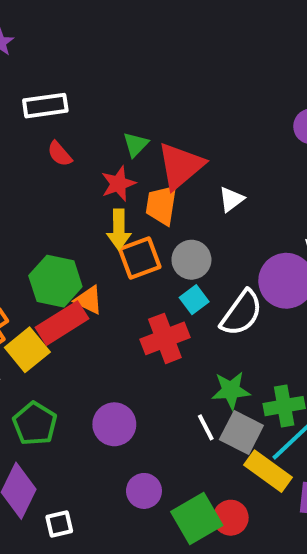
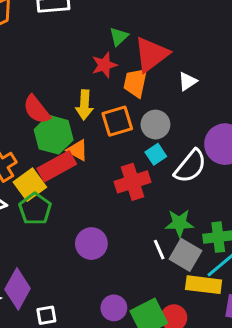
red semicircle: (60, 154) -> (37, 109), moved, size x1.5
yellow arrow: (119, 229) -> (84, 105), moved
green pentagon: (35, 424) -> (35, 209), moved
yellow rectangle: (268, 471) -> (204, 285), turned -32
purple circle: (144, 491) -> (114, 308), moved

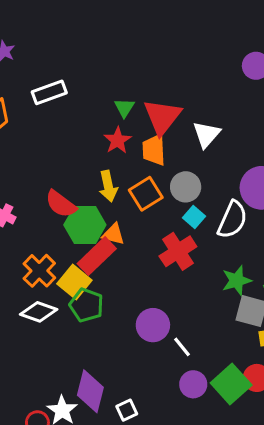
white triangle: (188, 81) -> (206, 134), size x1.4
white line: (159, 250) -> (182, 347), moved

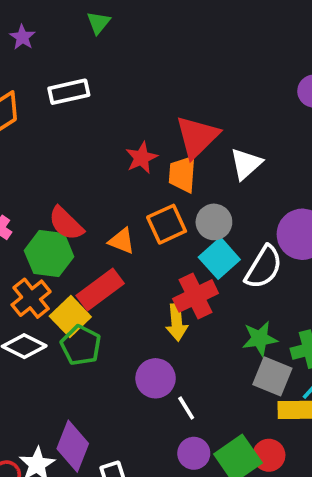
green triangle: (124, 108) -> (99, 23), moved
yellow arrow: (108, 186) -> (177, 322), moved
cyan square: (194, 217) -> (219, 258), size x1.5
green hexagon: (85, 225) -> (49, 254), moved
orange triangle: (113, 234) -> (122, 241), moved

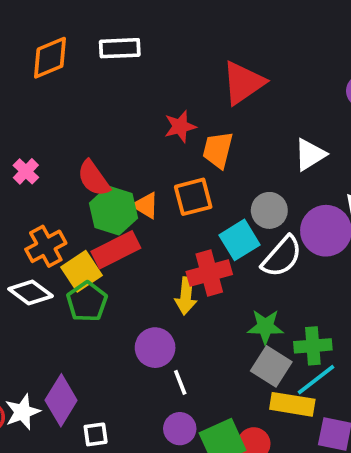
red triangle: (197, 137) -> (243, 83), moved
white triangle: (246, 164) -> (310, 154), moved
gray circle: (214, 222) -> (269, 210), moved
green hexagon: (49, 254) -> (114, 211), moved

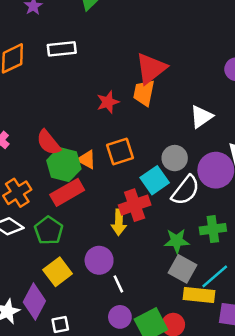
orange trapezoid: (218, 150) -> (144, 93), moved
yellow square: (82, 271) -> (58, 272), moved
green cross: (313, 346) -> (213, 229), moved

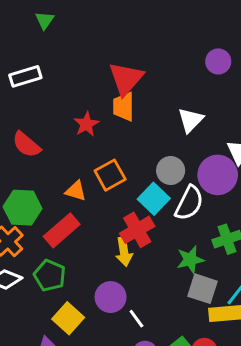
red semicircle: (48, 142) -> (26, 145), moved
green hexagon: (64, 165) -> (23, 208), moved

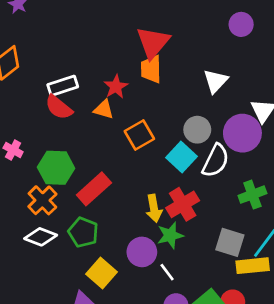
white rectangle: (25, 76) -> (63, 86), moved
orange triangle: (76, 191) -> (104, 109), moved
red cross: (137, 230) -> (183, 204), moved
green star: (190, 260) -> (170, 235), moved

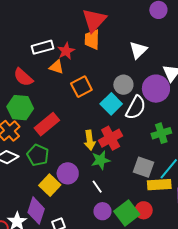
white rectangle: (63, 86) -> (42, 47), moved
red semicircle: (59, 107) -> (23, 77), moved
purple circle: (142, 252) -> (68, 173), moved

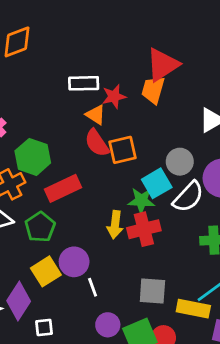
red semicircle: (23, 77) -> (97, 143), moved
green star: (101, 160) -> (141, 201), moved
gray square: (143, 167) -> (152, 291), moved, turned -30
white line: (97, 187) -> (93, 287), moved

